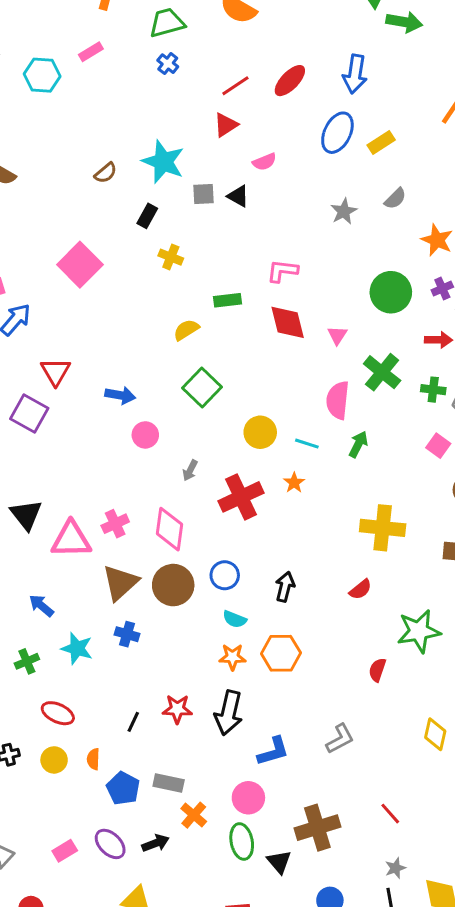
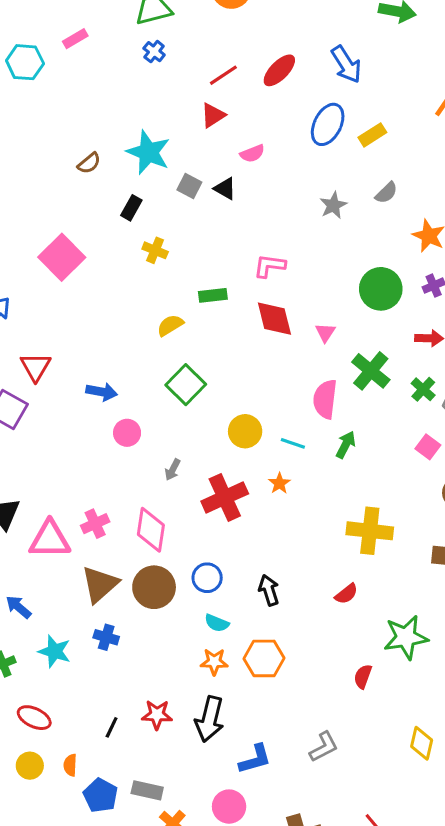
blue arrow: (355, 74) -> (346, 64), turned -42
gray square: (203, 194) -> (189, 186), turned 30
green cross: (433, 390) -> (423, 389), turned 35
black arrow: (285, 587) -> (269, 590), turned -32

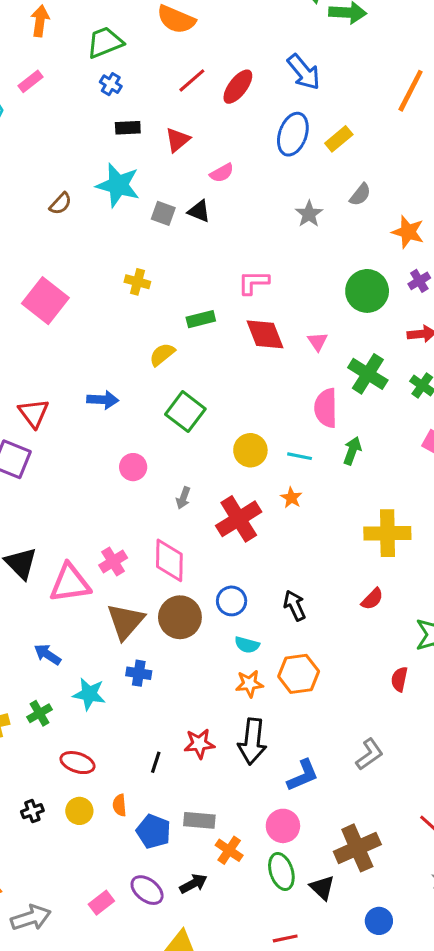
red line: (223, 75) -> (192, 80), moved
black rectangle: (131, 208) -> (128, 128), moved, turned 65
blue arrow: (102, 392) -> (103, 400), moved

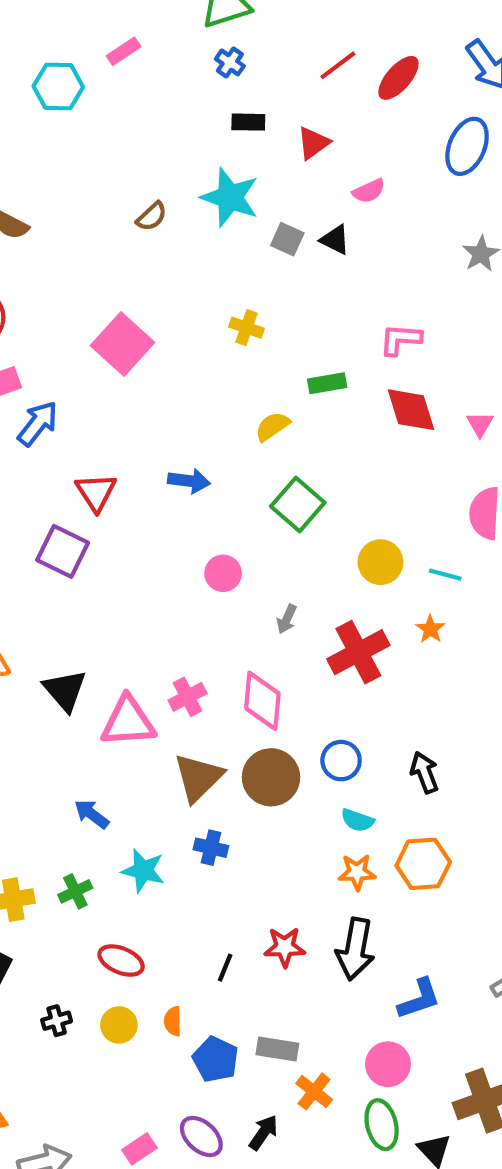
black arrow: (193, 884) -> (263, 1132), turned -32

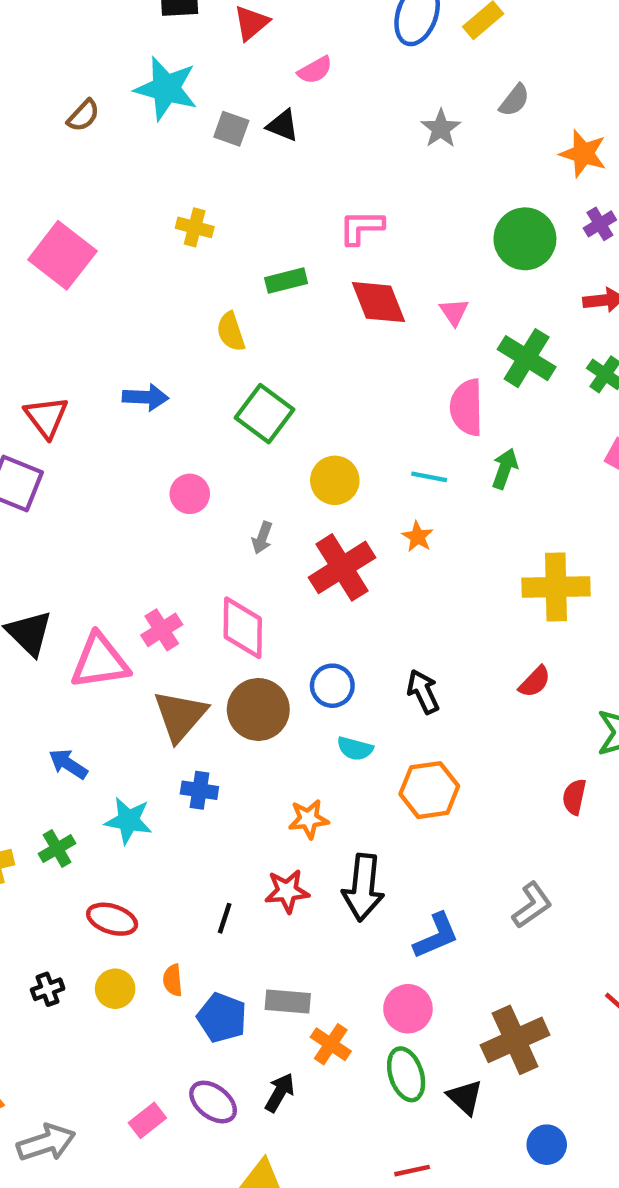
yellow semicircle: (272, 426) -> (231, 332), turned -69
yellow circle: (380, 562) -> (335, 480), moved
orange star: (357, 872) -> (308, 819), moved

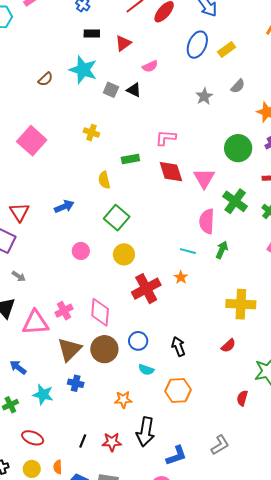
pink triangle: (454, 312) -> (204, 178), size x1.6
blue arrow: (145, 397) -> (64, 207), turned -30
yellow circle: (335, 480) -> (124, 254), moved
gray arrow: (262, 538) -> (19, 276), moved, turned -80
red star: (287, 891) -> (112, 442), moved

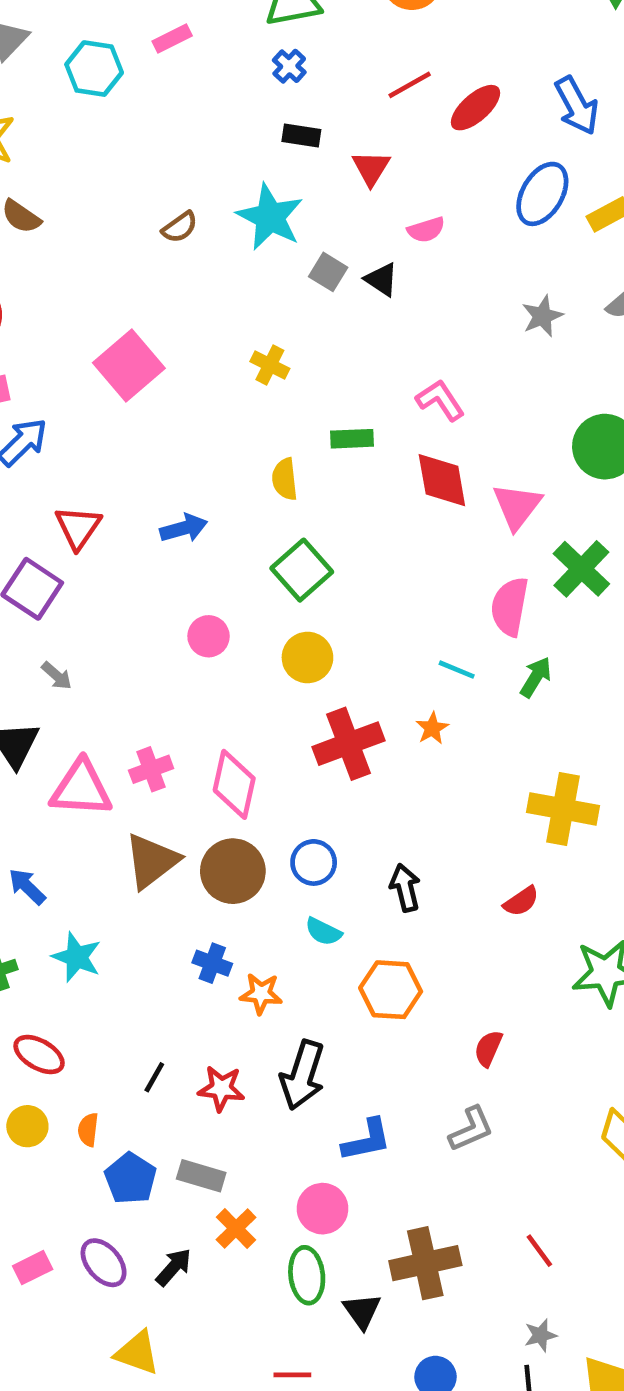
red triangle: (123, 43) -> (371, 168), turned -30
pink L-shape: (166, 138) -> (440, 400), turned 45
blue cross: (76, 383) -> (212, 963), moved
red semicircle: (242, 398) -> (488, 1048), moved

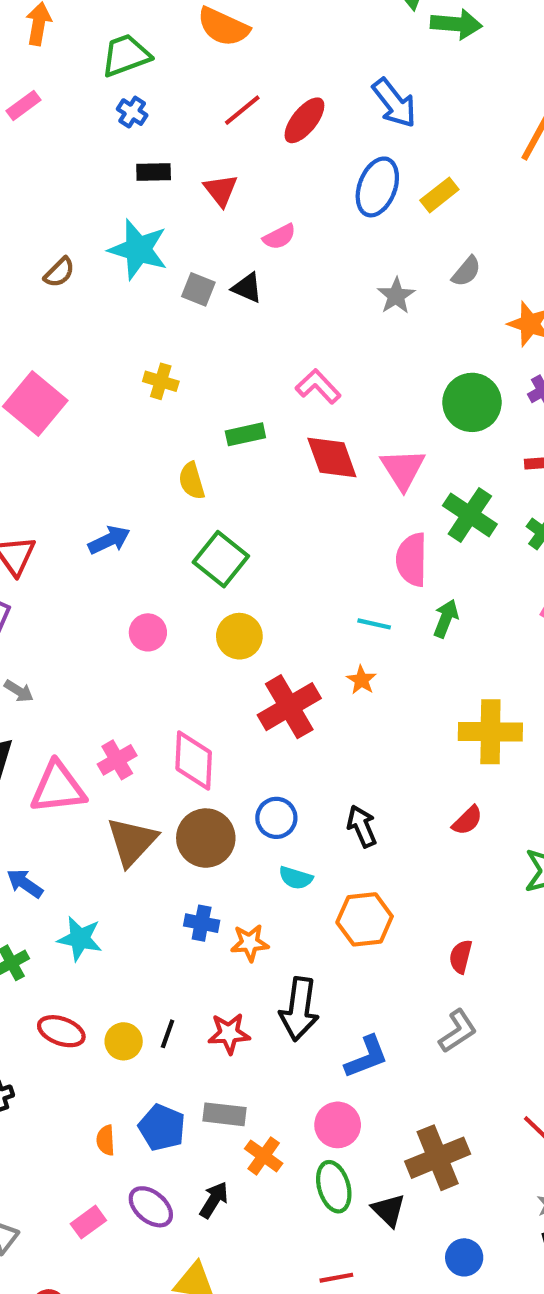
yellow circle: (27, 1126) -> (124, 1041), moved
orange semicircle: (88, 1130) -> (106, 1140), moved

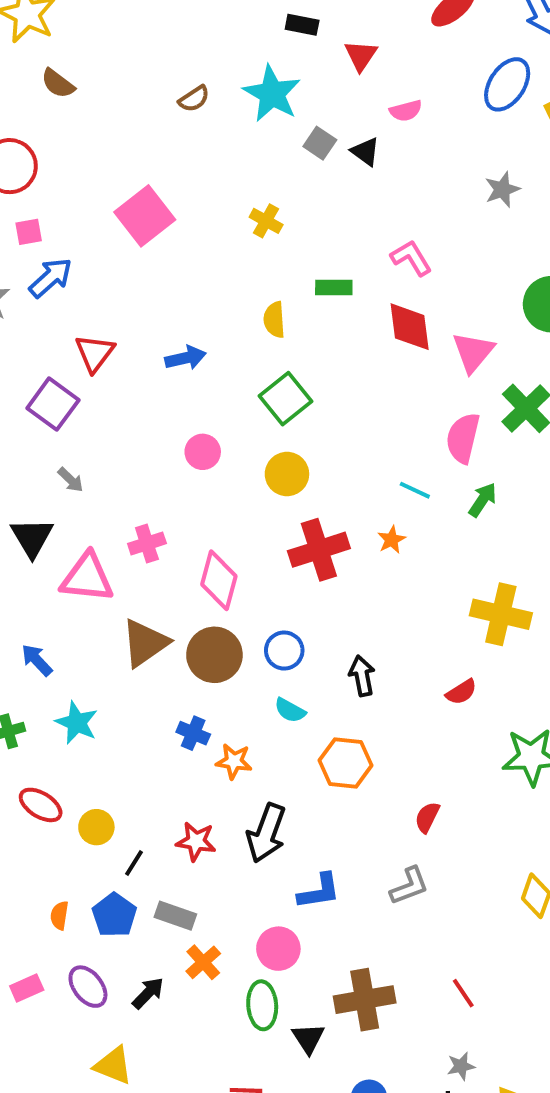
pink cross: (117, 760) -> (147, 544), moved
black line: (168, 1034) -> (134, 863), moved

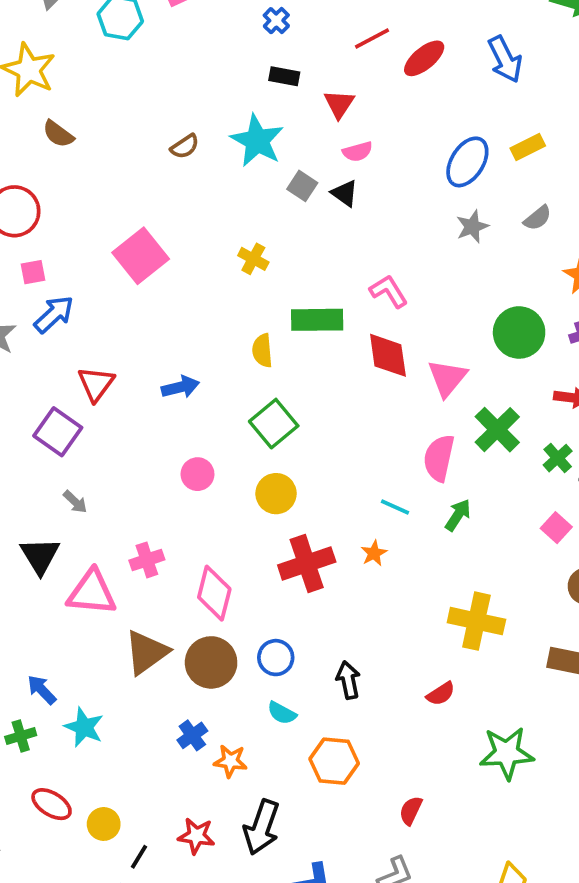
blue ellipse: (507, 84) -> (467, 162), moved
pink semicircle: (406, 111) -> (358, 152), moved
green rectangle: (334, 287) -> (317, 320), size x1.5
blue arrow: (37, 660) -> (42, 690), moved
blue cross: (193, 733) -> (192, 735), turned 32

